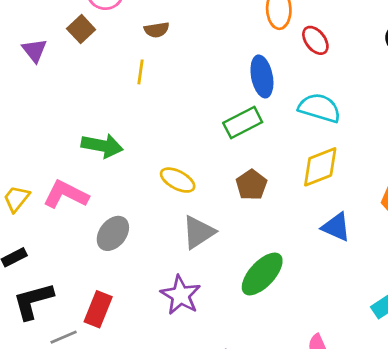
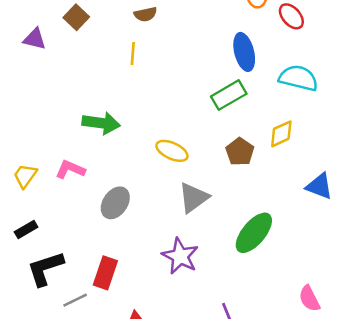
purple triangle: (34, 50) -> (35, 39), turned -35
yellow diamond: (320, 167) -> (281, 134), moved, size x0.7
pink L-shape: (66, 194) -> (70, 169), size x0.7

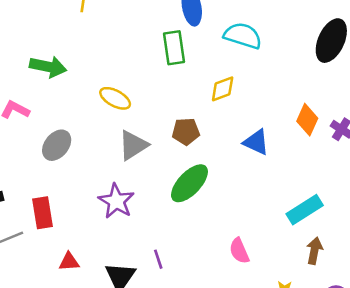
green rectangle: (229, 95) -> (174, 48), turned -72
brown pentagon: (240, 152) -> (186, 132), moved, turned 30
red rectangle: (105, 273) -> (42, 213), turned -32

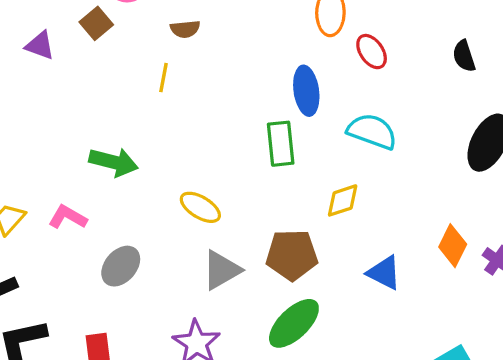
brown pentagon: (186, 132) -> (292, 255), size x1.4

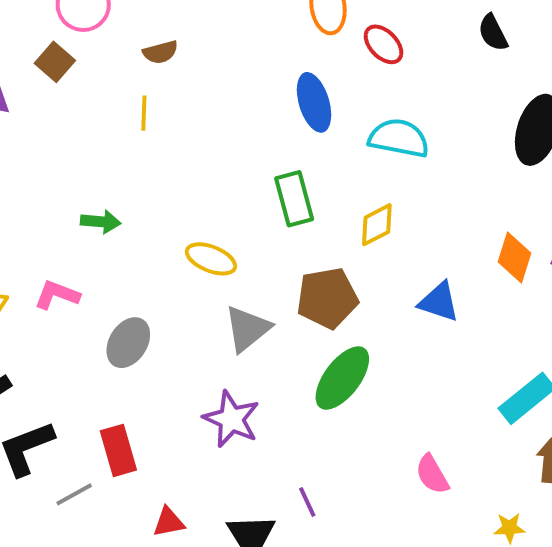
green rectangle: (281, 144) -> (294, 199), moved
green arrow: (114, 162) -> (101, 222), size x0.7

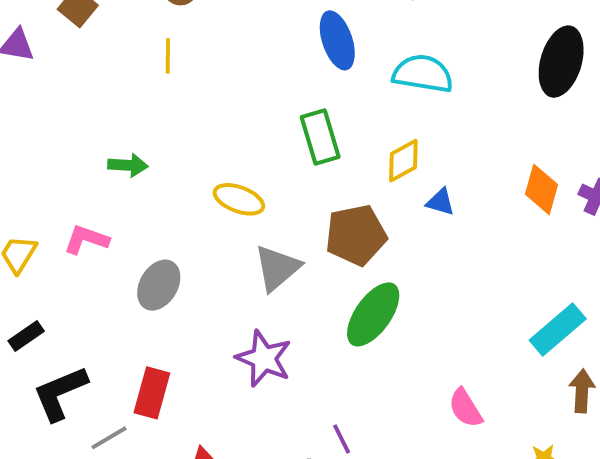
blue triangle: (439, 302) -> (440, 202), moved, size x0.7
red rectangle: (118, 450) -> (152, 393), turned 33

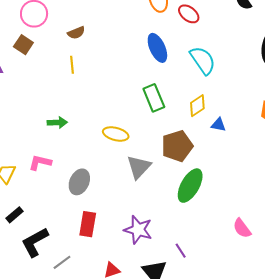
cyan semicircle: (423, 74) -> (203, 60), turned 52
purple star: (264, 358) -> (138, 230), moved
red rectangle: (152, 393) -> (88, 224), moved

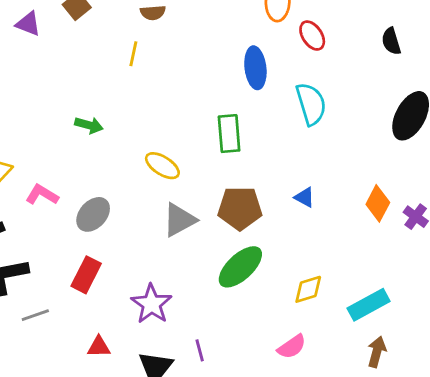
yellow diamond: (197, 106) -> (308, 289), moved
pink L-shape: (40, 162) -> (42, 195), moved
pink semicircle: (242, 228) -> (292, 347), turned -105

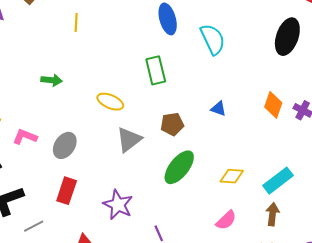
brown pentagon: (240, 208) -> (172, 124), size x0.7
yellow diamond: (308, 289) -> (232, 176), turned 30
brown arrow: (377, 352) -> (272, 214), moved

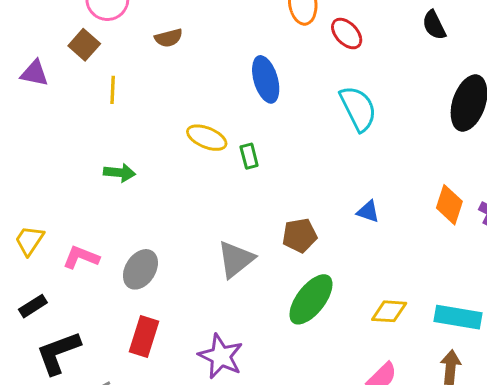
blue ellipse: (168, 19) -> (266, 79), moved
yellow line: (76, 23) -> (113, 90), moved
green rectangle: (156, 70) -> (249, 156), moved, size x0.6
yellow ellipse: (110, 102) -> (207, 138), moved
cyan rectangle: (278, 181) -> (458, 317), turned 48

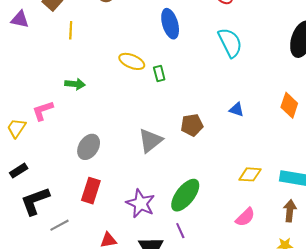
pink L-shape: (81, 257) -> (43, 111), moved, turned -40
green ellipse: (311, 299) -> (185, 195), moved

